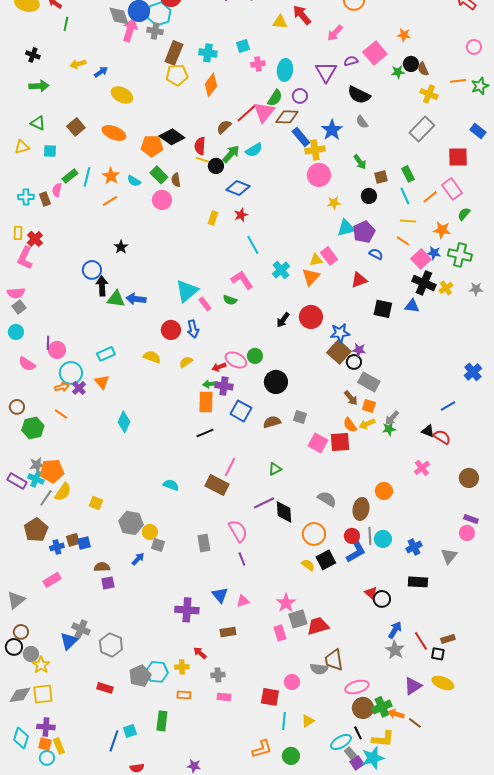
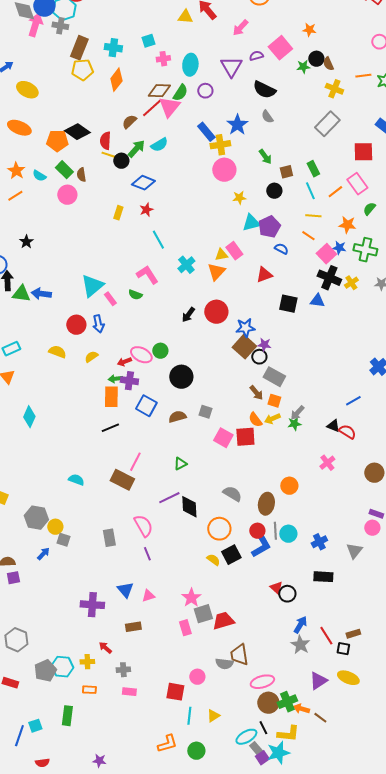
brown diamond: (287, 117) -> (159, 91), moved

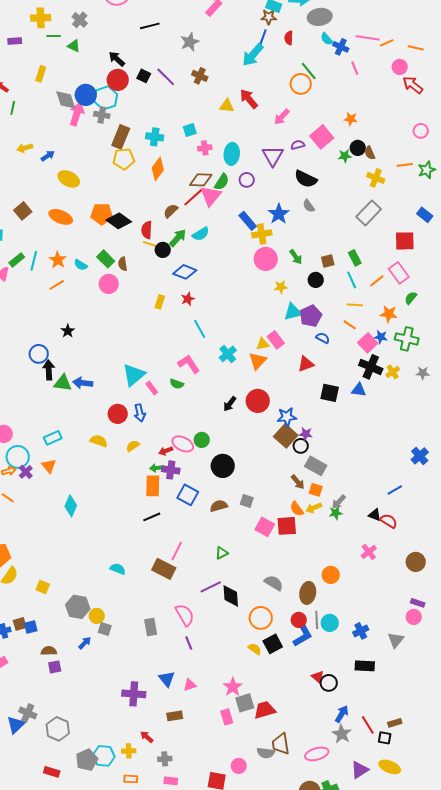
orange pentagon: (57, 141) -> (102, 214), moved
green arrow: (265, 157) -> (296, 257), moved
pink ellipse: (262, 682) -> (317, 754), moved

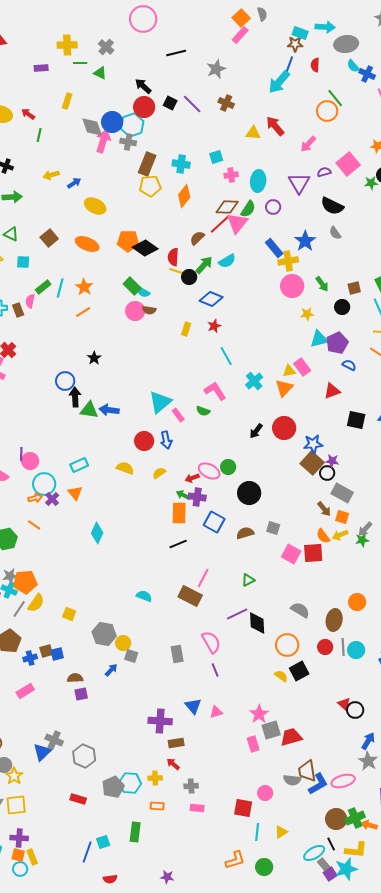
brown semicircle: (123, 264) -> (149, 310), moved, turned -72
cyan semicircle: (81, 265) -> (143, 292), moved
green arrow: (157, 468) -> (183, 495), turned 32
blue L-shape: (303, 636) -> (318, 784), moved
brown rectangle: (175, 716) -> (176, 743), moved

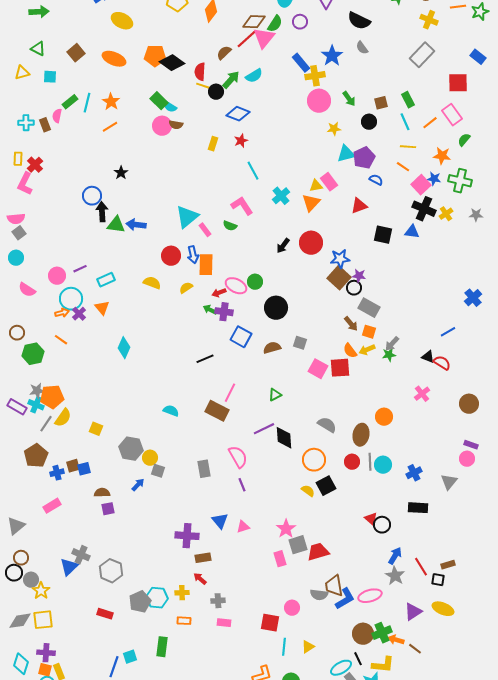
purple line: (21, 454) -> (80, 269), moved, turned 64
orange rectangle: (179, 513) -> (206, 265), moved

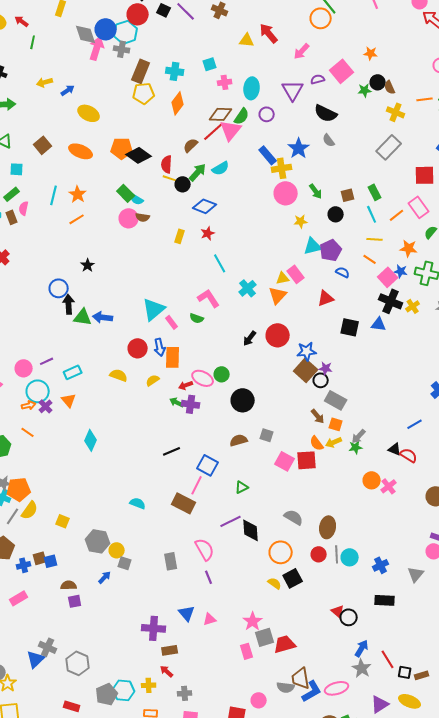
green rectangle: (70, 102) -> (12, 194), moved
blue square: (241, 337) -> (208, 465), moved
orange circle: (384, 417) -> (372, 480), moved
brown rectangle: (448, 565) -> (422, 675), moved

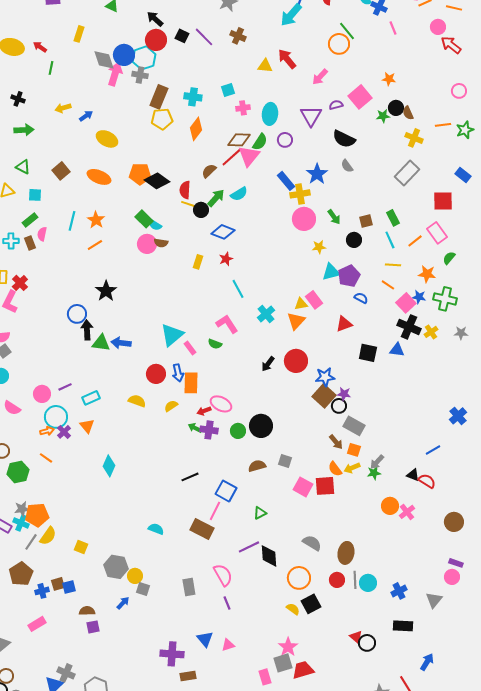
black star: (88, 265) -> (106, 291), size x1.5
green circle: (222, 374) -> (238, 431), moved
pink star: (253, 621) -> (288, 647), moved
blue arrow: (362, 648) -> (427, 662), moved

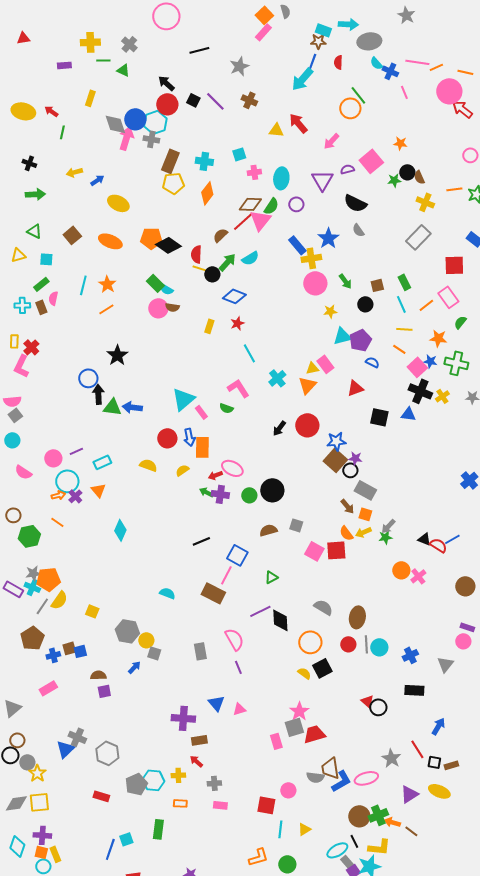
pink circle: (438, 27) -> (449, 91), size x1.6
blue line: (433, 450) -> (452, 539), moved

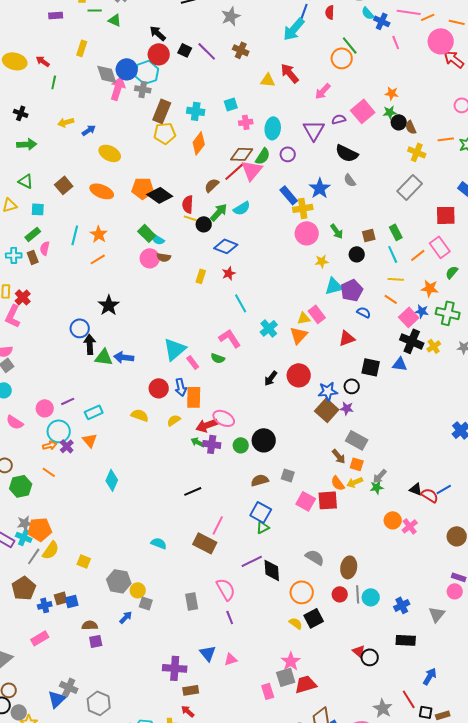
green star: (394, 180) -> (390, 112), moved
black circle: (350, 470) -> (352, 386), moved
red arrow: (215, 475) -> (207, 425), size x1.5
blue square: (237, 555) -> (261, 512), moved

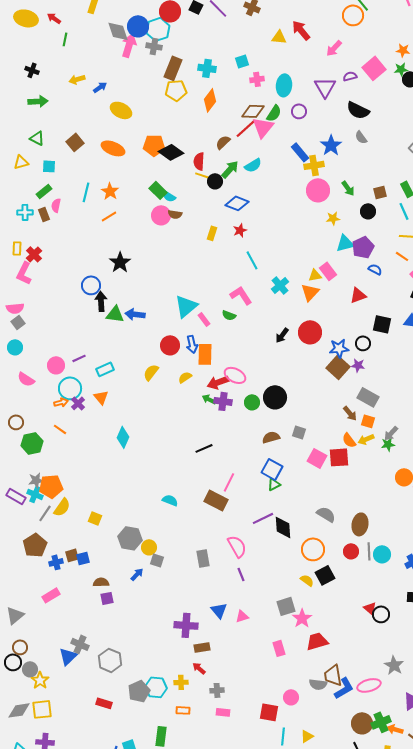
yellow semicircle: (140, 415) -> (151, 372), turned -72
gray square: (286, 677) -> (286, 606), moved

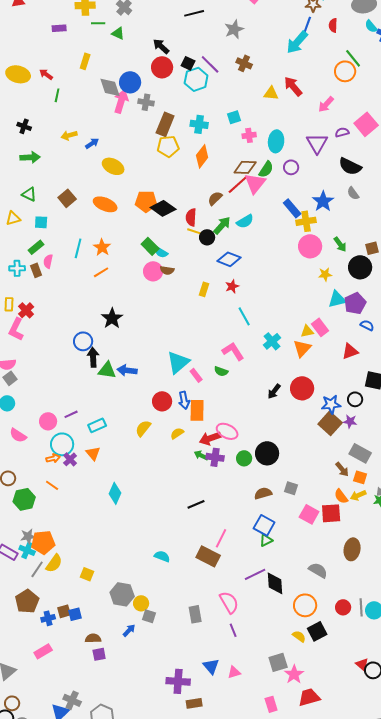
cyan hexagon: (158, 29) -> (196, 79), moved
black circle: (368, 211) -> (360, 267), size x1.5
brown ellipse: (360, 524) -> (352, 549), moved

